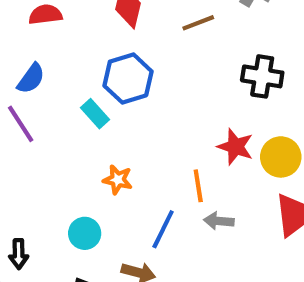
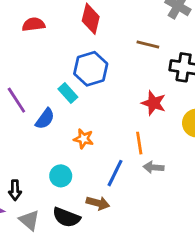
brown line: (198, 23) -> (148, 44), moved, turned 35
blue semicircle: (31, 79) -> (45, 119), moved
red star: (235, 147) -> (154, 103), moved

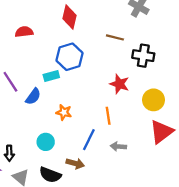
red semicircle: (34, 24) -> (24, 32), moved
cyan rectangle: (68, 93) -> (51, 76), turned -63
gray arrow: (154, 167) -> (118, 146), moved

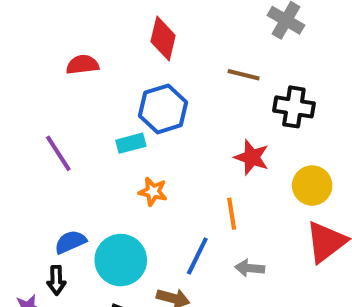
blue semicircle: (33, 96) -> (70, 242), moved, turned -150
orange star: (64, 112) -> (153, 192), moved
cyan circle: (46, 142) -> (121, 260), size x1.6

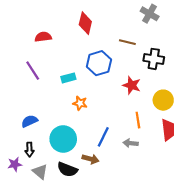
blue hexagon: (163, 109) -> (99, 63), moved
purple line: (58, 153) -> (33, 71), moved
orange line: (232, 214) -> (138, 120), moved
blue semicircle: (70, 242) -> (29, 121), moved

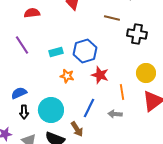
blue hexagon: (99, 63) -> (85, 51), moved
red star: (132, 85) -> (100, 75), moved
black arrow: (29, 150) -> (24, 112), moved
brown arrow: (91, 159) -> (77, 129), turned 42

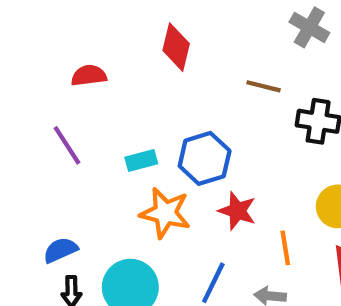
orange star: (67, 76) -> (165, 213), size x1.6

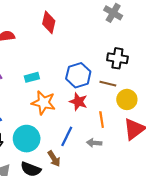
brown line: (263, 86) -> (108, 84), moved
blue hexagon: (205, 158) -> (78, 75), moved

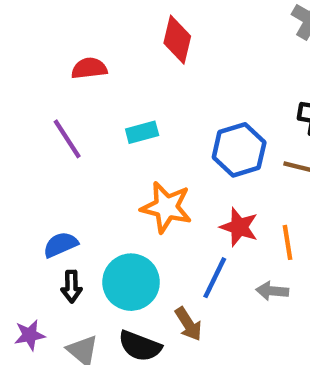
cyan rectangle: (32, 77) -> (142, 132), moved
red star: (78, 102) -> (239, 227), moved

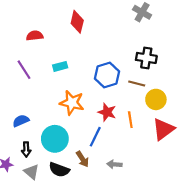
black arrow: (72, 287) -> (26, 149), moved
gray arrow: (272, 291) -> (114, 164), moved

